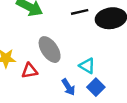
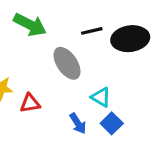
gray ellipse: (50, 50) -> (67, 63), moved

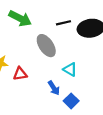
blue square: (112, 123) -> (71, 101), moved

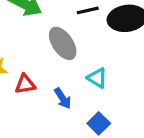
blue arrow: (54, 88) -> (63, 98), moved

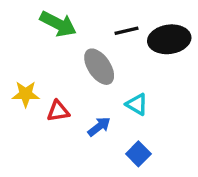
blue arrow: (63, 98) -> (99, 126), turned -95

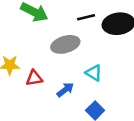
gray ellipse: (99, 67) -> (65, 44), turned -72

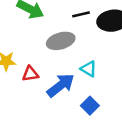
blue arrow: (65, 90) -> (61, 85), size x1.6

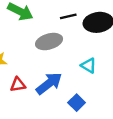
cyan triangle: (89, 69) -> (89, 65), moved
red triangle: (30, 74) -> (18, 85), moved

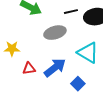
cyan triangle: (89, 65) -> (88, 53), size x1.6

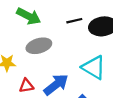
gray ellipse: (55, 33) -> (39, 46), moved

